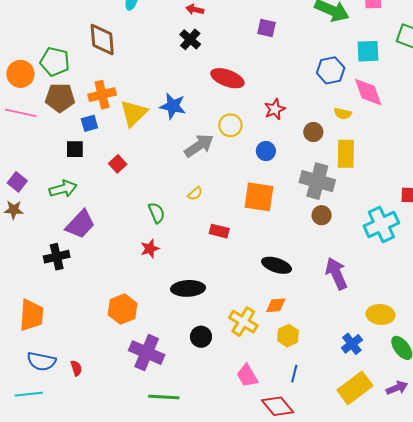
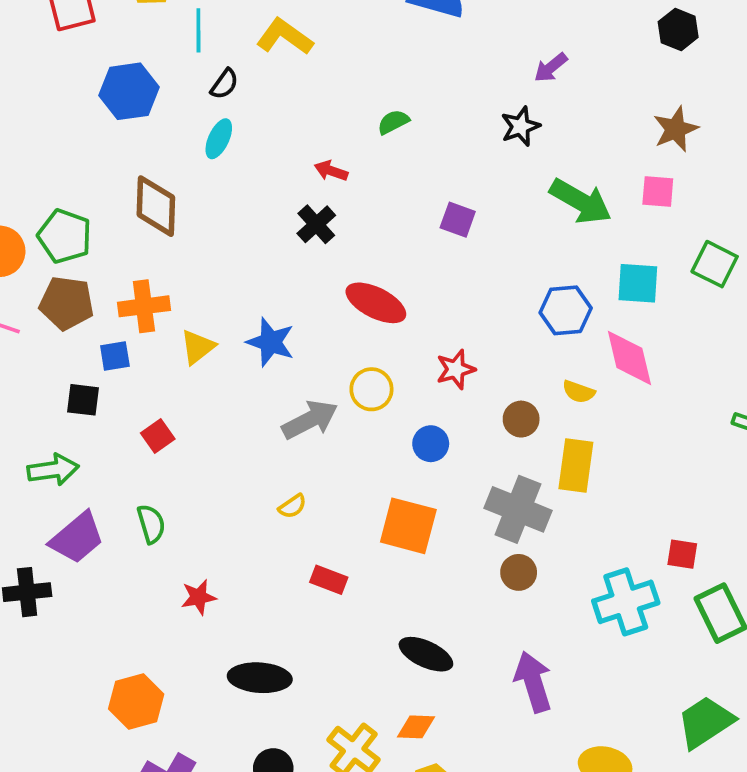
yellow triangle: (134, 113) -> (198, 347), size x0.7
green semicircle: (157, 213) -> (151, 524), moved

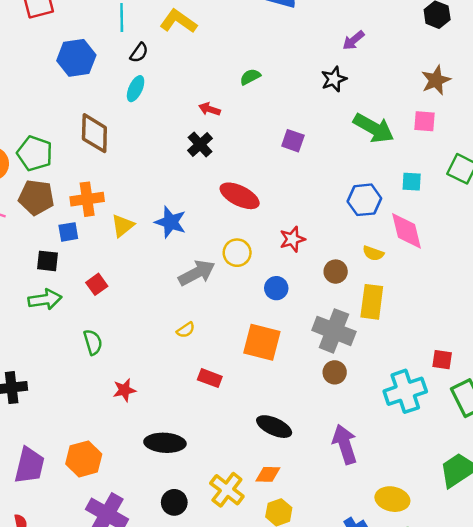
cyan square: (638, 283) -> (412, 182), size x0.7
green arrow: (53, 470) -> (45, 299), moved
purple trapezoid: (77, 538) -> (29, 465), moved, turned -36

